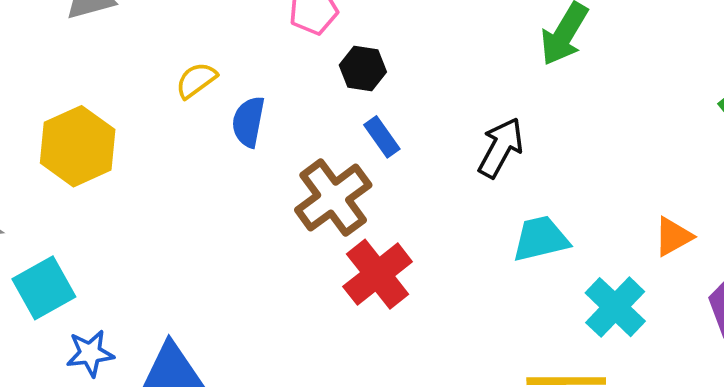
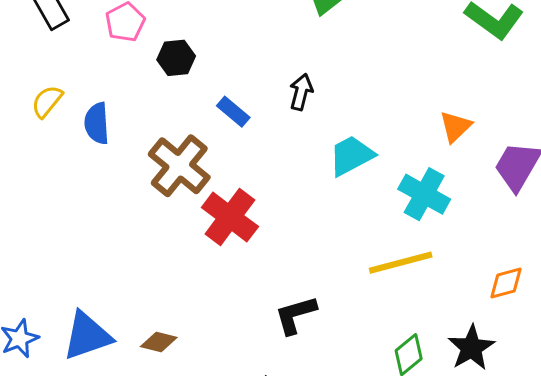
blue rectangle: (382, 137) -> (233, 112), moved
black arrow: (501, 148) -> (301, 92), size x0.7

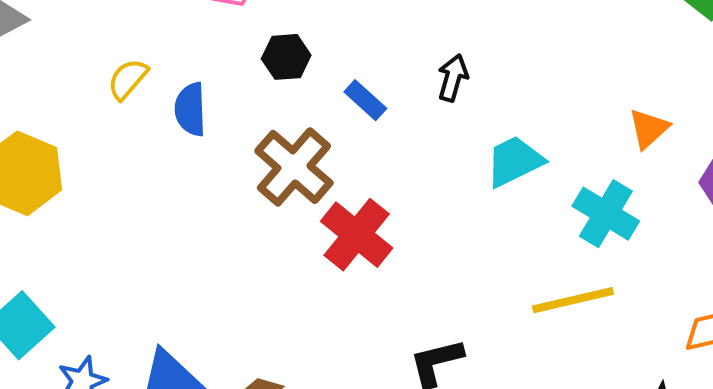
black hexagon: (176, 58) -> (286, 57), moved

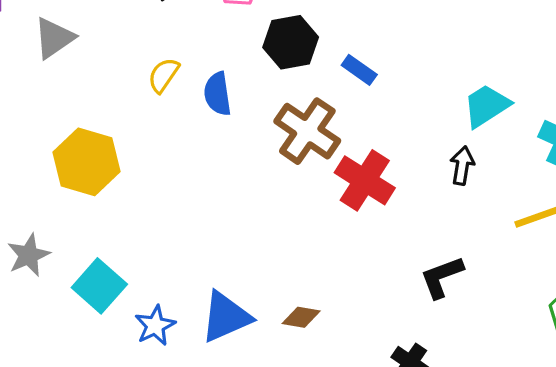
black hexagon: (286, 57) -> (291, 42), size x1.4
black arrow: (453, 78) -> (462, 166), moved

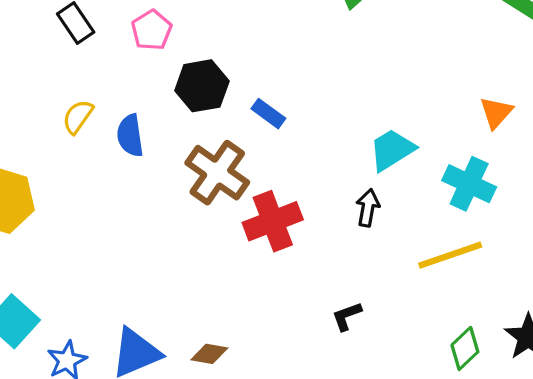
red cross: (365, 180) -> (273, 221), turned 36
black L-shape: (442, 277) -> (347, 316), size x0.7

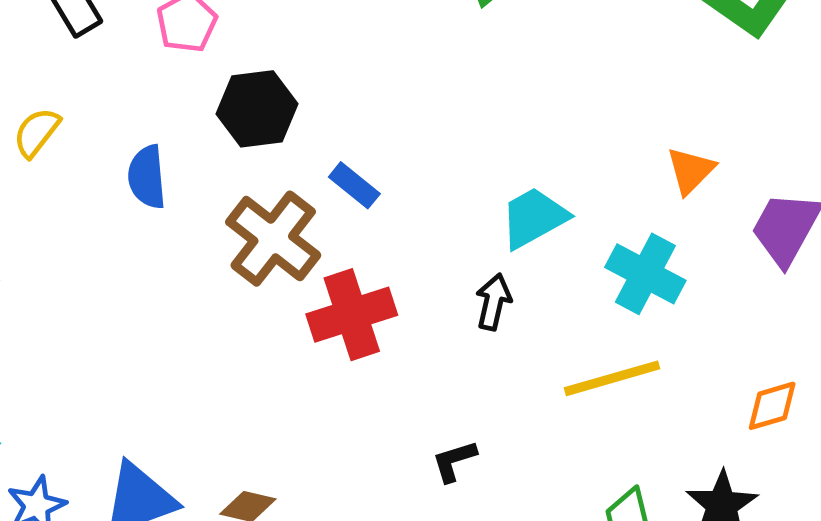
blue rectangle: (268, 114) -> (354, 185), moved
yellow semicircle: (78, 117) -> (37, 132), moved

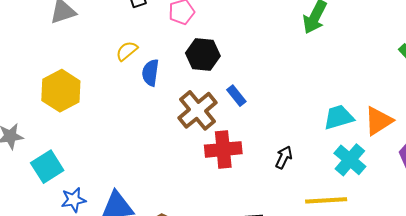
yellow semicircle: (37, 132) -> (127, 51), moved
orange triangle: (691, 170) -> (378, 121), size x1.4
cyan trapezoid: (534, 218) -> (339, 117), moved

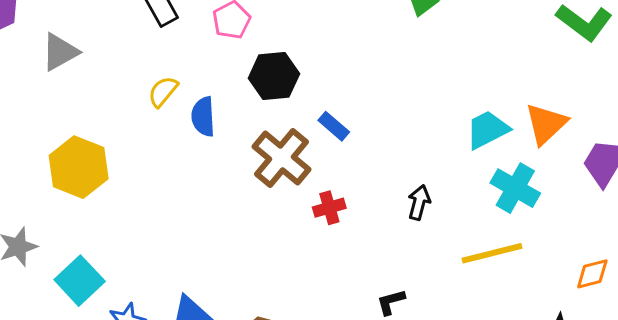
red cross: (223, 149) -> (329, 208), size x0.6

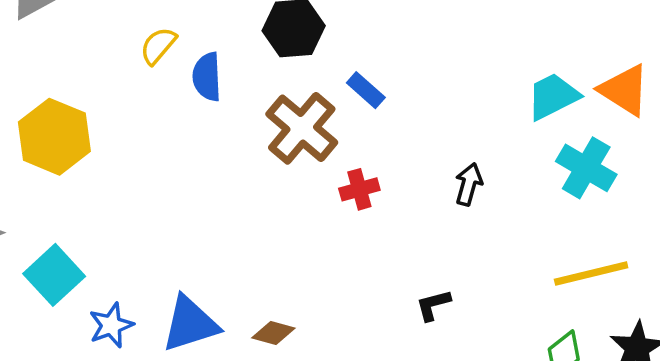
orange triangle: (546, 124) -> (624, 90), turned -45
yellow line: (492, 253) -> (591, 274), moved

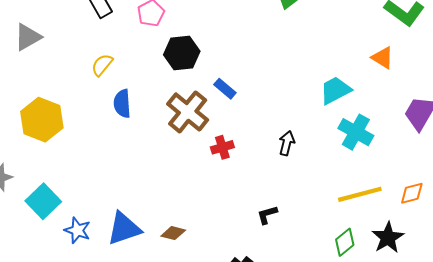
blue semicircle: (207, 77) -> (122, 104), moved
orange triangle: (624, 90) -> (383, 58), moved, size x0.7
blue star: (111, 325) -> (77, 230), turned -30

